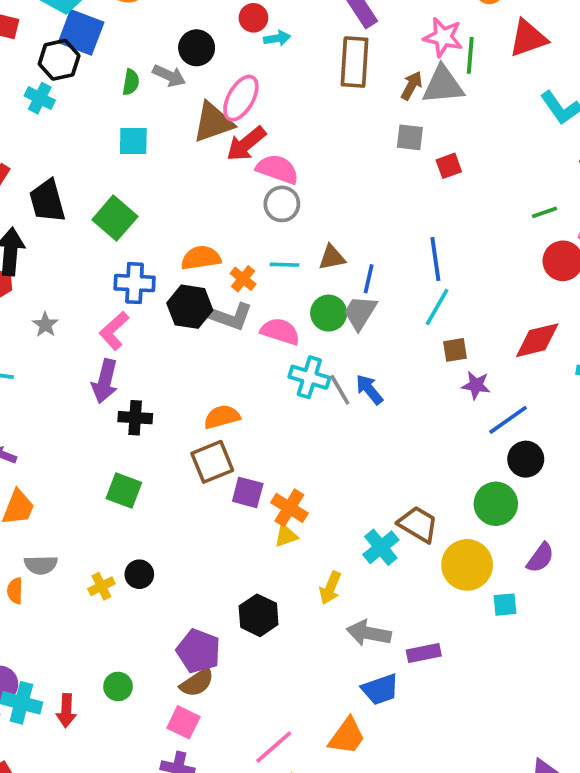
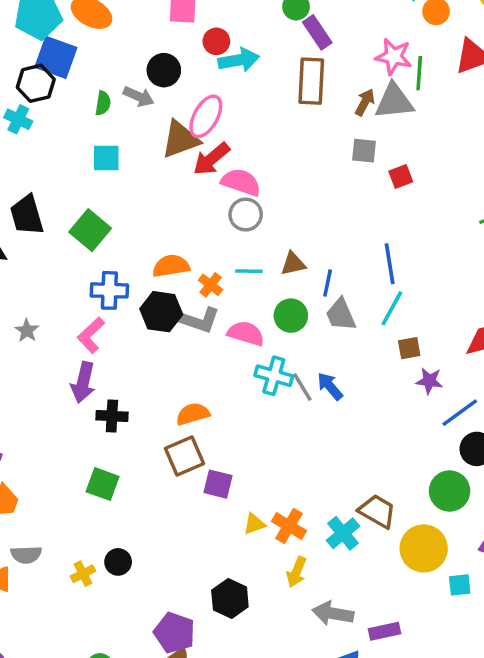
cyan arrow: (277, 38) -> (239, 60), size x1.6
gray trapezoid: (360, 313) -> (341, 315), moved, turned -54
orange cross: (289, 508) -> (289, 526), moved

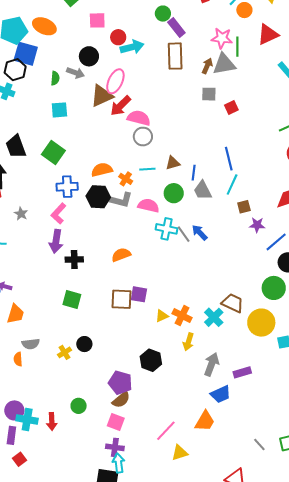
brown square: (184, 456) -> (122, 299), moved, turned 30
gray arrow: (333, 613) -> (211, 364), turned 105

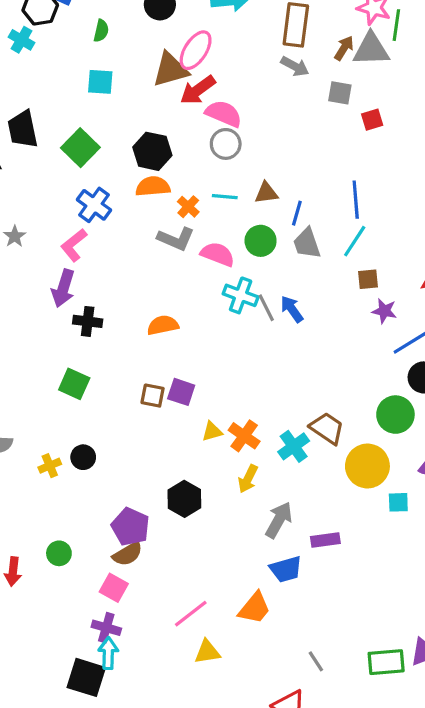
gray arrow: (75, 73) -> (295, 66), moved
blue cross: (67, 187) -> (94, 205), turned 30
black hexagon: (98, 197) -> (152, 151), moved
brown square: (122, 299) -> (153, 396), size x0.7
gray line: (259, 445) -> (316, 661), moved

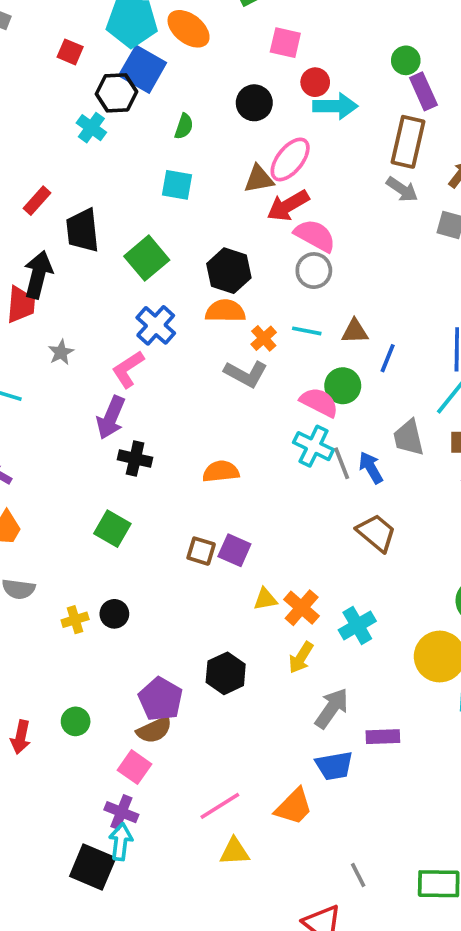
brown triangle: (170, 70) -> (259, 179), size x0.7
gray trapezoid: (307, 243) -> (409, 438), moved
pink semicircle: (218, 254) -> (319, 402), moved
brown trapezoid: (327, 428) -> (376, 533), moved

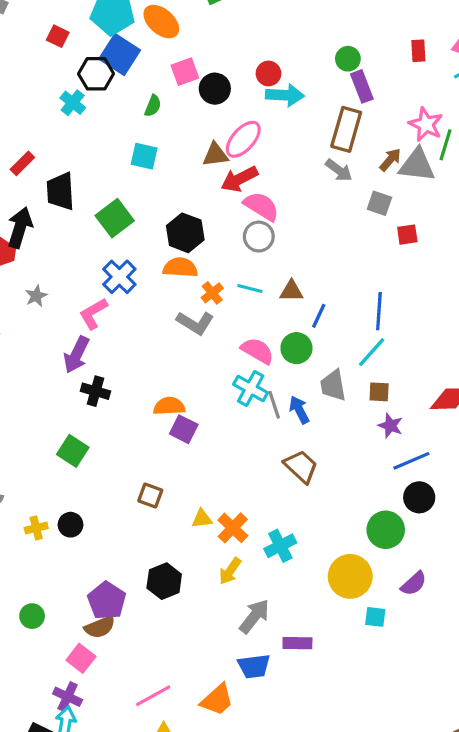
pink square: (285, 43) -> (185, 72), moved, turned -36
green circle: (343, 386) -> (296, 348), moved
purple square: (234, 550) -> (184, 429), moved
brown square: (201, 551) -> (150, 495), moved

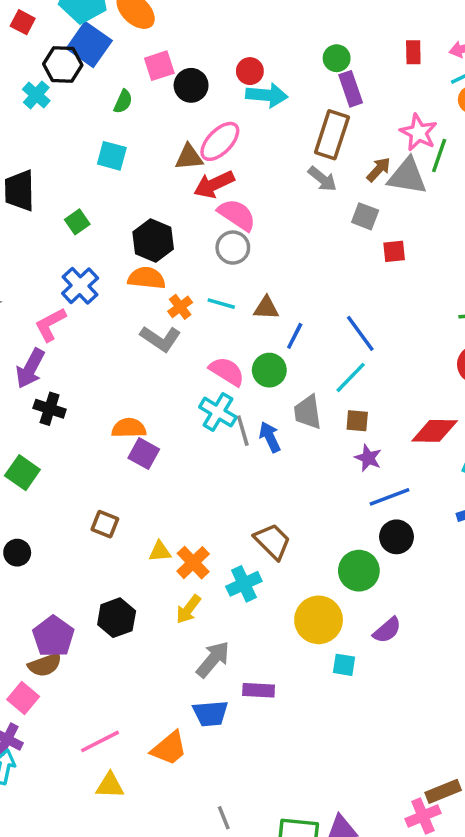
green square: (115, 218) -> (77, 222), size x0.6
blue line: (379, 311) -> (360, 333), turned -42
brown trapezoid: (301, 466) -> (273, 541), moved

